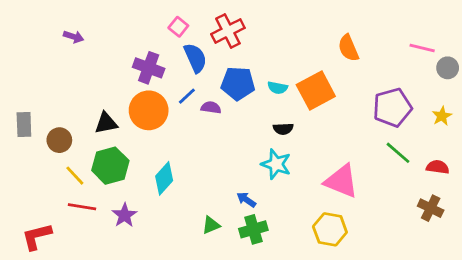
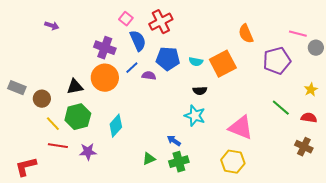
purple pentagon: (392, 108) -> (277, 61), moved
yellow star: (442, 116) -> (311, 90), moved
gray rectangle: (24, 125) -> (17, 88), turned -66
purple star: (125, 215) -> (88, 152), turned 30

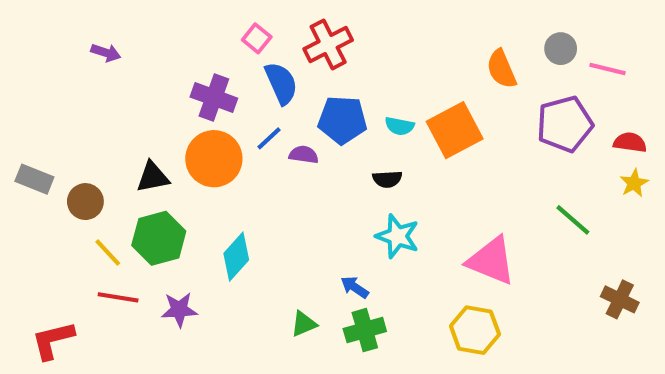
gray circle: (316, 48) -> (561, 49), moved
black semicircle: (200, 91) -> (387, 179), moved
red semicircle: (309, 118) -> (630, 142), moved

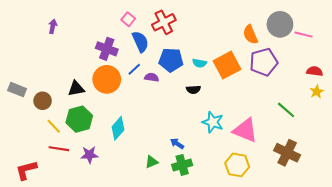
gray circle: (561, 49) -> (280, 24), size x1.6
purple arrow: (106, 53) -> (53, 26), turned -96
purple pentagon: (565, 124) -> (264, 62), moved
cyan star: (397, 236) -> (213, 122), moved
brown cross: (620, 299) -> (287, 153), moved, size x1.4

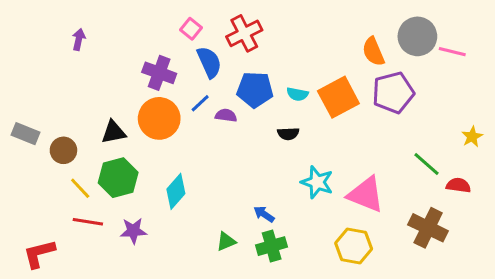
red semicircle: (315, 71) -> (458, 185), moved

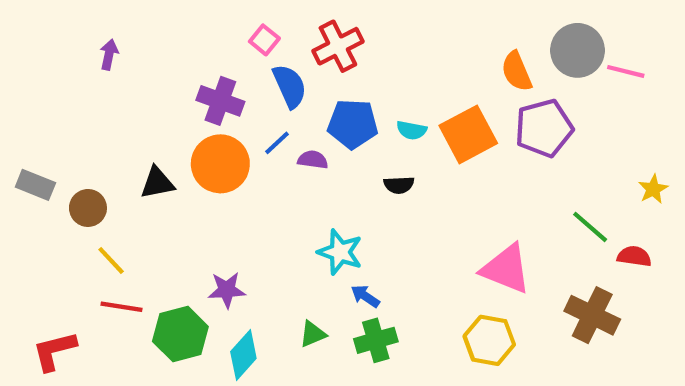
green hexagon: (118, 178) -> (180, 334), moved
cyan star: (317, 182) -> (340, 252), moved
cyan diamond: (176, 191) -> (243, 355), moved
purple star: (133, 231) -> (227, 290), moved

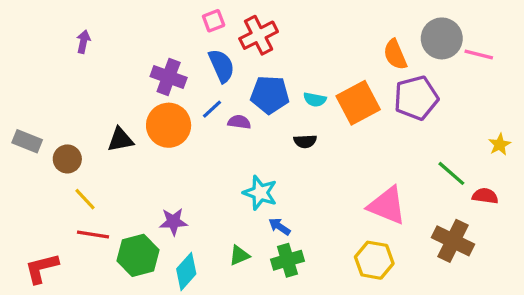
pink square: (264, 40) -> (214, 21), moved, turned 30

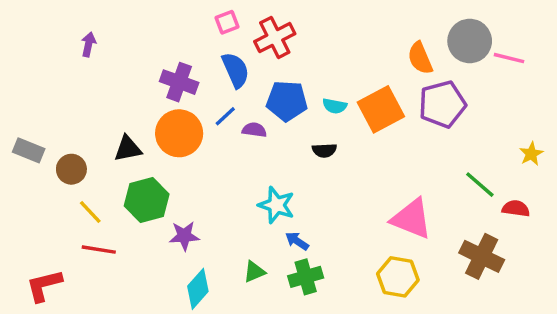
green hexagon: (138, 255) -> (147, 200), moved

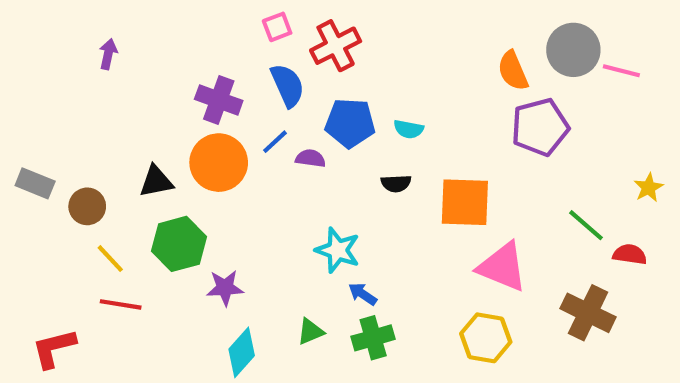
orange square: (381, 109) -> (465, 202), moved, turned 30

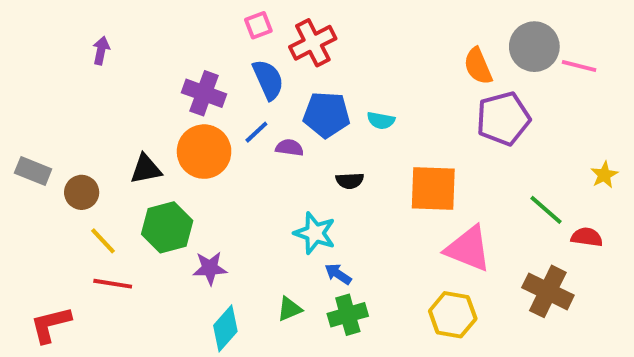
black semicircle: (396, 183) -> (350, 181), moved

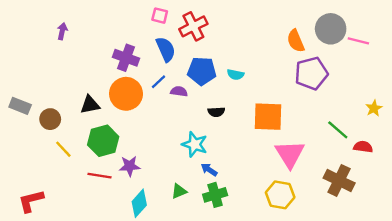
pink square: (258, 25) -> (160, 16), turned 35
pink triangle: (468, 249) -> (290, 154), turned 36
red line: (113, 284) -> (100, 176), moved

